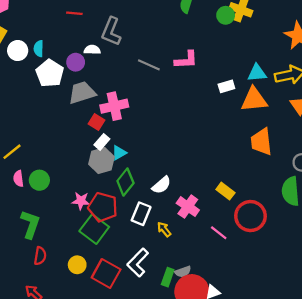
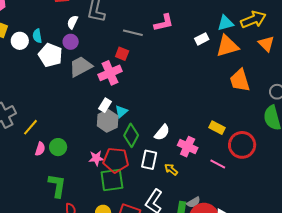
white semicircle: (92, 50) -> (72, 22), moved, turned -56
red square: (96, 122) -> (122, 54), moved
pink semicircle: (18, 179) -> (40, 149), turned -144
green square: (94, 229) -> (112, 180), turned -35

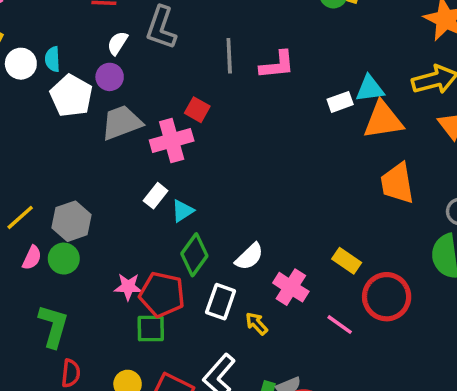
cyan triangle: (226, 23) -> (370, 89), moved
gray line: (133, 33) -> (229, 56), moved, turned 66
gray hexagon: (108, 121) -> (71, 221), moved
green square: (112, 180) -> (151, 328), size x0.7

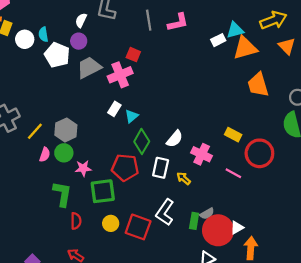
pink star: (128, 287) -> (83, 168), moved
green square: (151, 328) -> (103, 191), moved, size x1.4

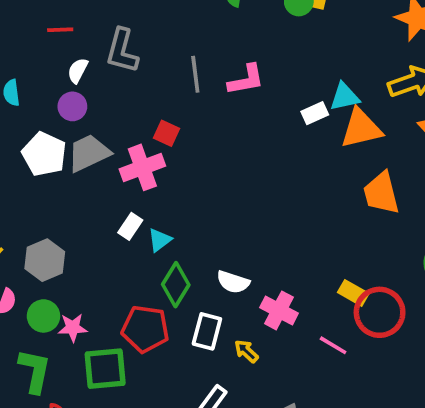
white pentagon: (57, 55) -> (44, 154), moved
yellow rectangle: (233, 135) -> (353, 293), moved
white semicircle: (175, 139) -> (233, 282), turned 66
green circle: (64, 153) -> (43, 316), moved

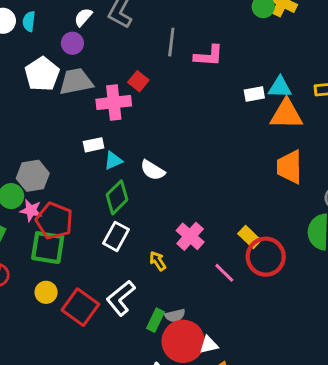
white rectangle: (130, 226) -> (94, 145), turned 30
gray hexagon: (45, 260) -> (33, 176), moved
white semicircle: (233, 282) -> (153, 170), moved
red pentagon: (145, 329) -> (54, 221), moved
white rectangle: (207, 331) -> (116, 236), moved

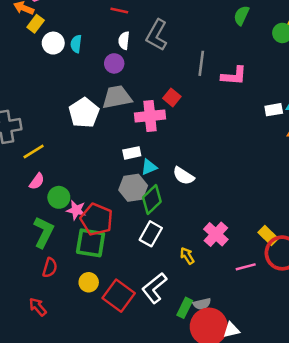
white semicircle: (83, 17) -> (124, 41), turned -36
white pentagon: (42, 74) -> (84, 113), moved
gray hexagon: (33, 176) -> (133, 188), moved
pink line: (224, 273) -> (246, 267), turned -60

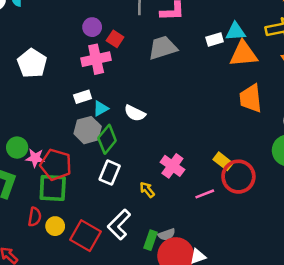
purple circle: (114, 63) -> (92, 27), moved
gray trapezoid: (117, 97) -> (163, 48), moved
red semicircle: (50, 268) -> (35, 217), moved

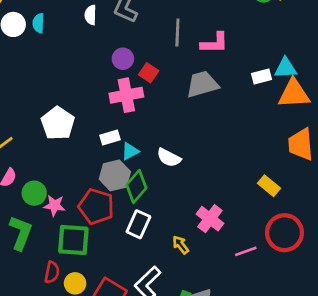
white pentagon: (32, 63) -> (58, 123), moved
yellow rectangle: (223, 161) -> (269, 186), moved
red pentagon: (56, 165) -> (96, 206), moved

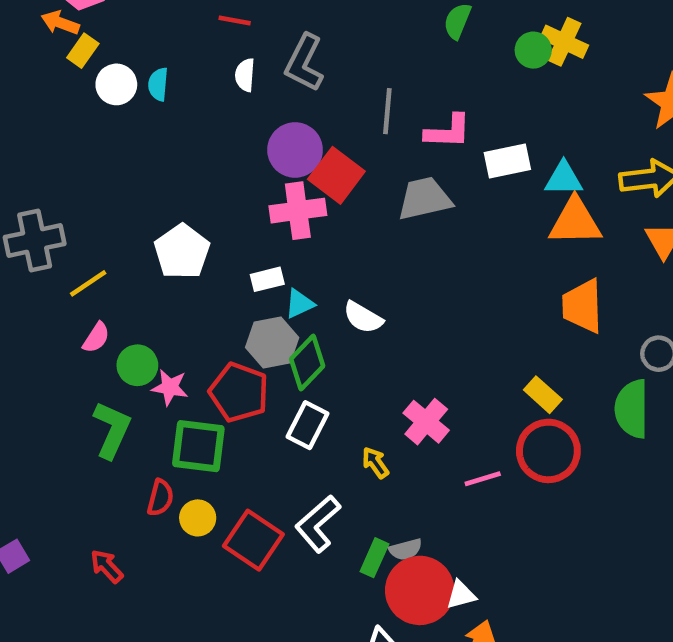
purple circle: (123, 59) -> (295, 150), size x1.5
red square: (149, 73) -> (336, 175), size x1.6
white rectangle: (261, 76) -> (507, 161), moved, size x1.4
yellow rectangle: (269, 186) -> (543, 395), moved

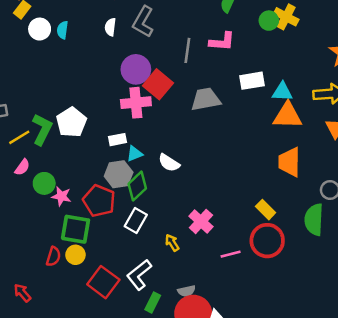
pink L-shape: (448, 131) -> (222, 42), moved
green L-shape: (112, 430) -> (42, 129), moved
yellow circle: (198, 518) -> (75, 255), moved
green rectangle: (374, 558) -> (153, 302), moved

